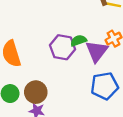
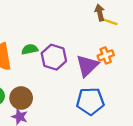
green semicircle: (79, 41) -> (30, 49), moved

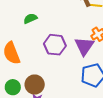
green semicircle: (30, 49) -> (30, 19), moved

